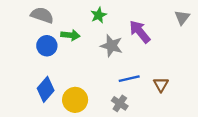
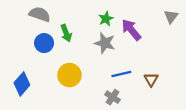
green star: (99, 15) -> (106, 19), moved
green arrow: (70, 35) -> (66, 33), turned 63
blue diamond: (46, 89) -> (22, 84), moved
yellow circle: (75, 100) -> (69, 75), moved

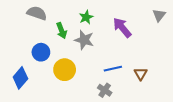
green star: (106, 19) -> (86, 17), moved
blue circle: (44, 43) -> (41, 52), moved
gray star: (105, 43) -> (84, 40), moved

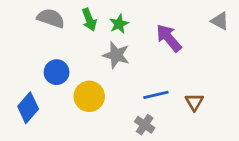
gray triangle: (159, 15) -> (220, 21), turned -40
green arrow: (61, 31) -> (89, 20), moved

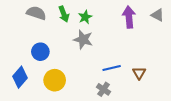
purple arrow: (169, 38) -> (129, 17), moved, turned 35
yellow circle: (89, 96) -> (55, 80), moved

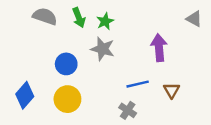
purple arrow: (129, 17) -> (159, 48), moved
blue circle: (40, 52) -> (66, 64), moved

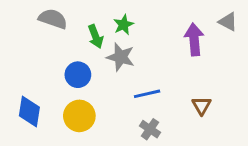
green arrow: (79, 18) -> (96, 36), moved
purple arrow: (159, 48) -> (194, 39), moved
blue line: (138, 84) -> (147, 94), moved
blue diamond: (25, 95) -> (29, 111), turned -32

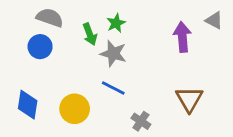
blue circle: (78, 75) -> (40, 47), moved
blue line: (147, 94) -> (113, 88), moved, turned 40
brown triangle: (202, 106) -> (189, 99), size x1.5

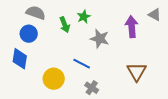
gray star: (113, 54) -> (100, 39), moved
blue diamond: (28, 105) -> (20, 59), moved
gray cross: (141, 121) -> (92, 88), moved

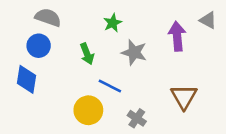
green arrow: (65, 25) -> (87, 54), moved
yellow circle: (54, 79) -> (88, 110), moved
gray cross: (92, 88) -> (137, 118), moved

